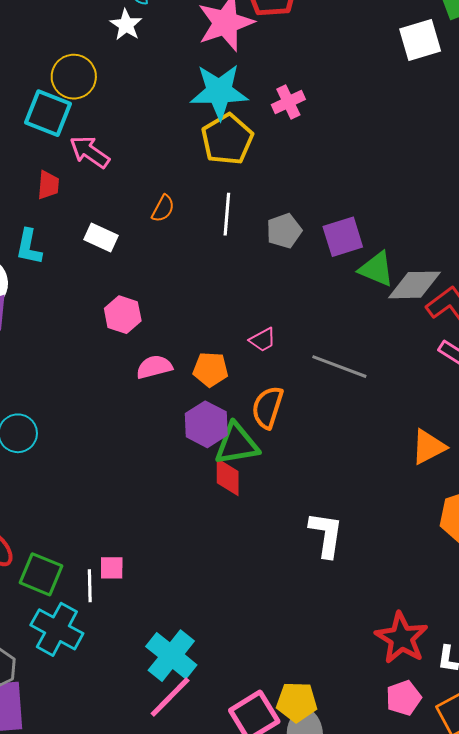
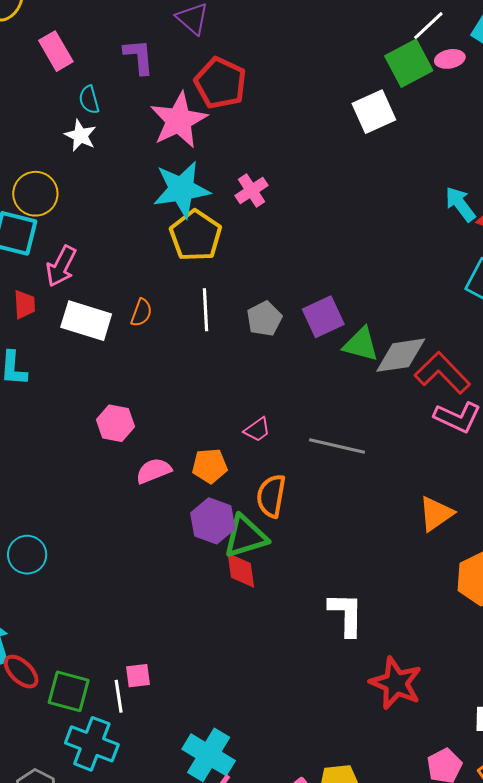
pink arrow: (90, 152) -> (61, 266), turned -90
white rectangle: (101, 238) -> (86, 321), moved, size x1.5
red star: (402, 638) -> (396, 683), moved

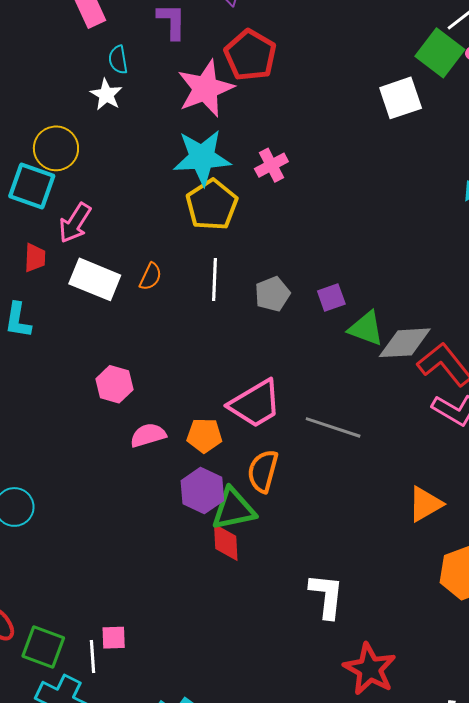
green square: (409, 63) -> (440, 53), turned -30
purple square: (323, 317) -> (331, 297), size x0.7
pink trapezoid: (257, 430) -> (255, 404), size x2.0

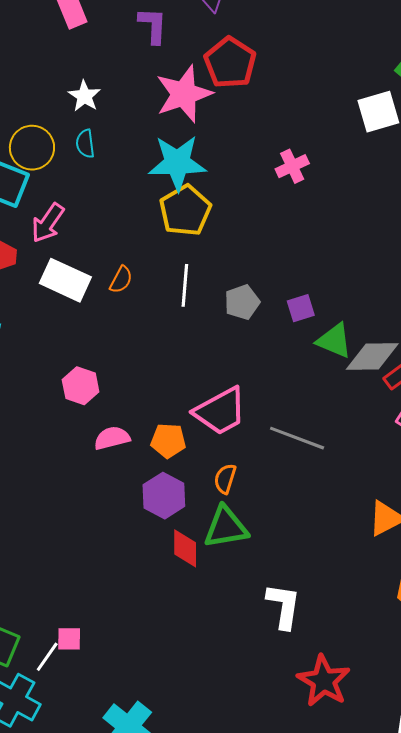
cyan semicircle: (118, 60) -> (85, 144), moved
pink cross: (271, 165) -> (292, 166), moved
orange semicircle: (263, 471) -> (225, 479), size x0.7
green triangle: (233, 509) -> (226, 527), moved
white line: (92, 656) -> (47, 657), turned 36

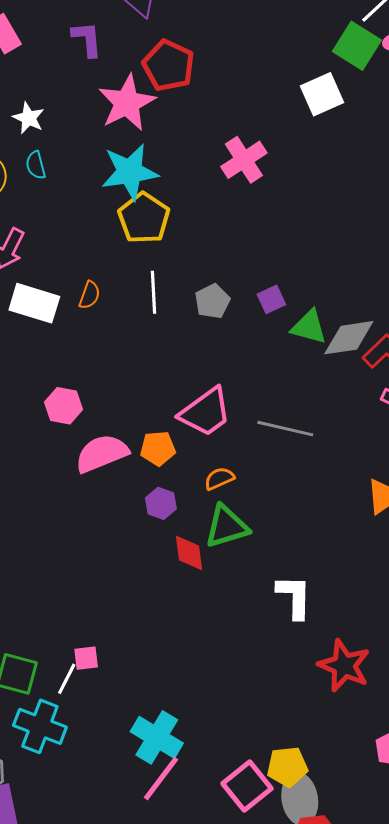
pink cross: (292, 166) -> (244, 160), size x1.4
pink semicircle: (112, 438) -> (102, 453), size x1.5
orange semicircle: (225, 479) -> (219, 478), turned 56
purple hexagon: (164, 496) -> (161, 503), size x0.7

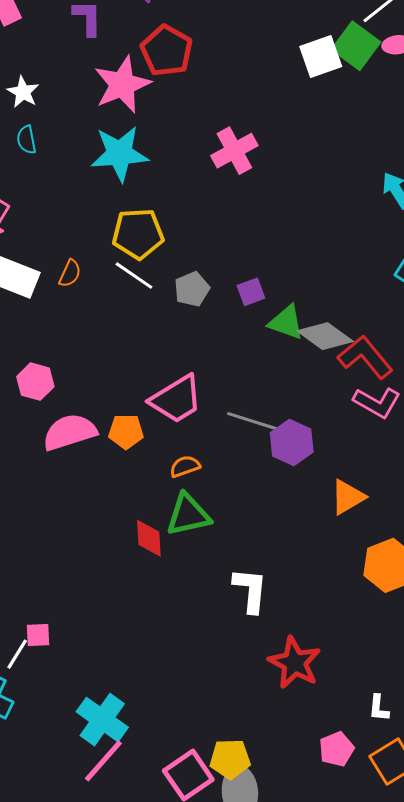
white square: (322, 94) -> (321, 56), moved
yellow pentagon: (144, 218) -> (138, 234), moved, turned 30
white line: (154, 292) -> (134, 276), turned -57
gray diamond: (349, 338) -> (325, 336), turned 40
purple hexagon: (161, 503) -> (292, 442), moved, size x1.4

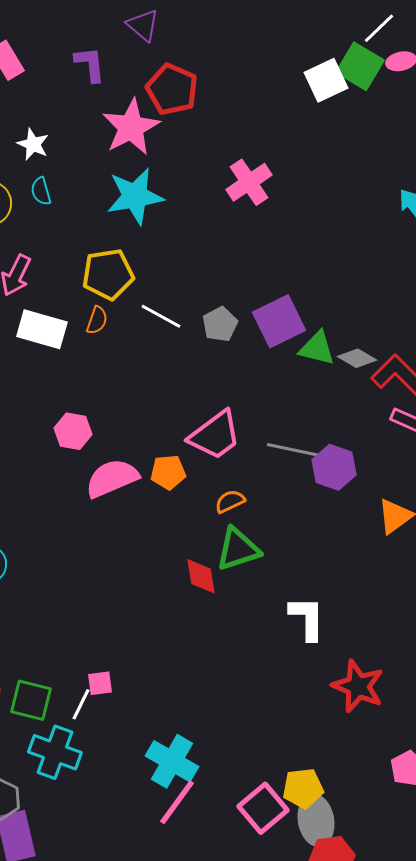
yellow pentagon: (138, 234) -> (108, 274), moved
purple square: (251, 292) -> (279, 321), size x1.8
gray diamond: (325, 336) -> (357, 358), size x0.7

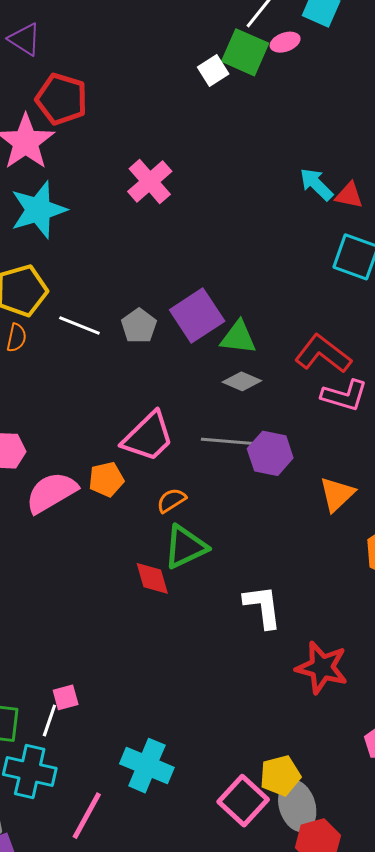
white square: (326, 80) -> (213, 70), size x0.7
gray diamond: (357, 358) -> (242, 381), moved
pink line: (177, 802) -> (87, 816), moved

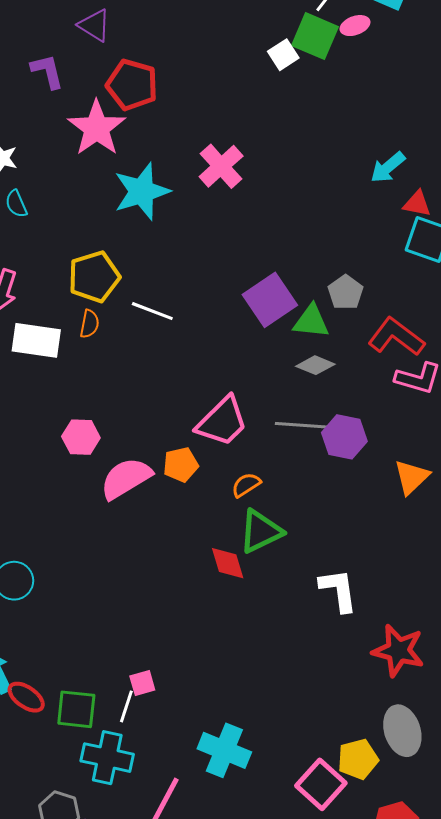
cyan arrow: (316, 184) -> (388, 167), turned -84
red triangle: (349, 195) -> (417, 204), moved
cyan star: (38, 210) -> (142, 191), moved
gray pentagon: (139, 326) -> (346, 292), moved
gray ellipse: (297, 806) -> (402, 731), moved

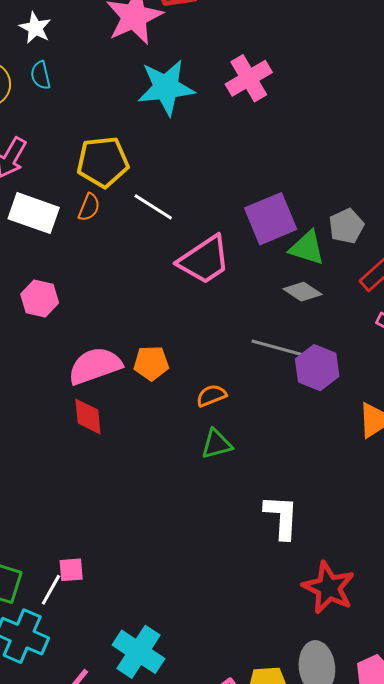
pink trapezoid: (222, 422) -> (204, 260), moved
pink hexagon: (81, 437) -> (40, 299), moved
green triangle: (261, 531) -> (217, 444), size x0.7
red diamond: (228, 563) -> (88, 417), moved

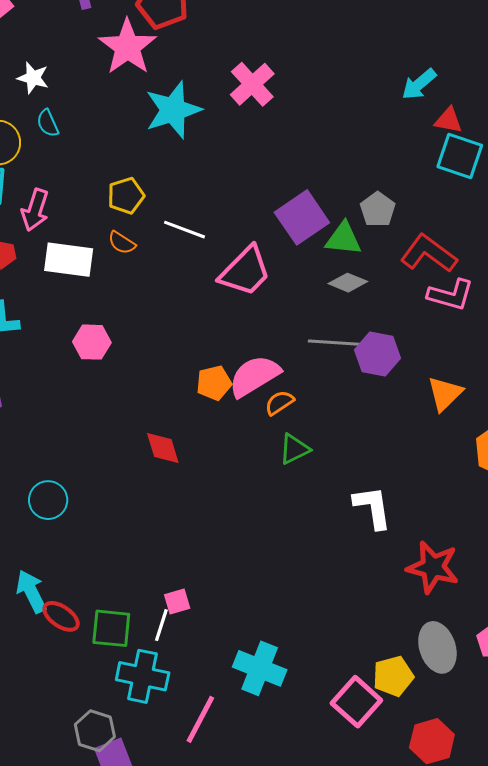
yellow pentagon: (103, 162) -> (126, 196), size x0.7
orange semicircle: (89, 207) -> (122, 243), turned 112
pink semicircle: (95, 366) -> (254, 376), moved

